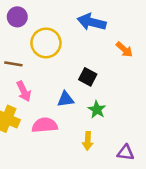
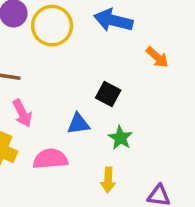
yellow circle: (46, 43) -> (52, 26), moved

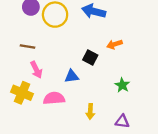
orange arrow: (157, 57) -> (115, 44), moved, turned 120
green star: (120, 138) -> (122, 85), moved

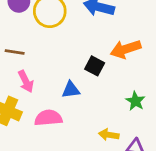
orange arrow: (115, 44) -> (126, 49), size x1.5
yellow arrow: (90, 112) -> (109, 135), moved, turned 96

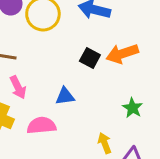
black square: (95, 66) -> (90, 58), moved
yellow arrow: (109, 135) -> (105, 143), turned 60

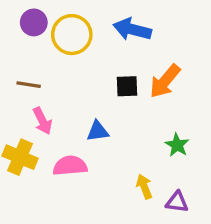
orange arrow: (122, 54) -> (165, 81), turned -32
black square: (90, 58) -> (127, 86), turned -30

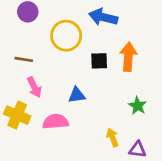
yellow circle: (72, 35) -> (66, 36), moved
orange arrow: (165, 81) -> (128, 57), turned 144

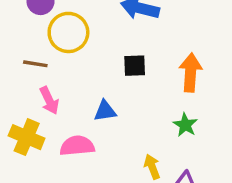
yellow circle: (66, 36) -> (68, 32), moved
orange arrow: (128, 57) -> (190, 73), moved

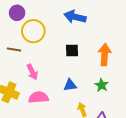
pink arrow: (49, 100) -> (32, 72), moved
blue triangle: (105, 111) -> (70, 85), moved

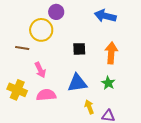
purple circle: (17, 13) -> (56, 12), moved
blue arrow: (75, 17) -> (105, 16), moved
blue triangle: (70, 85) -> (77, 83), size x1.5

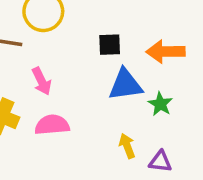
orange arrow: (111, 53) -> (166, 52), turned -95
blue triangle: (77, 83) -> (125, 85), moved

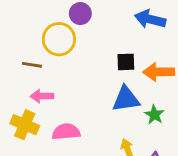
black square: (110, 45) -> (126, 62), moved
pink arrow: (42, 81) -> (42, 96), moved, turned 115

